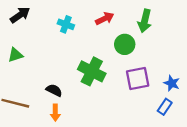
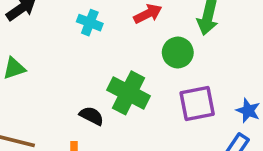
black semicircle: (54, 90) -> (92, 116), moved

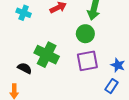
green circle: (178, 52) -> (85, 34), moved

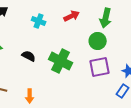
black semicircle: (25, 68) -> (29, 56), moved

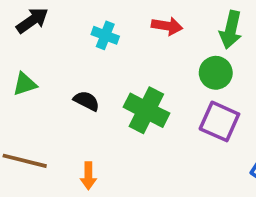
red arrow: (72, 16) -> (167, 26), turned 35
purple square: (100, 67) -> (219, 121), turned 35

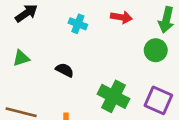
green cross: (146, 110) -> (113, 96), moved
purple square: (219, 121) -> (158, 100), moved

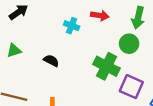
cyan cross: (78, 24) -> (72, 26), moved
green cross: (113, 96) -> (107, 66), moved

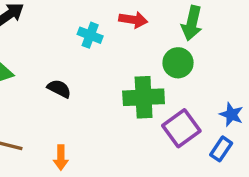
green cross: (107, 66) -> (144, 97), turned -30
purple square: (131, 87) -> (181, 128), turned 30

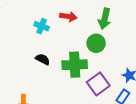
black semicircle: (59, 89) -> (43, 59), moved

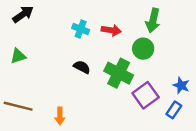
red arrow: (68, 17) -> (111, 30), moved
green cross: (75, 65) -> (119, 73), turned 30

